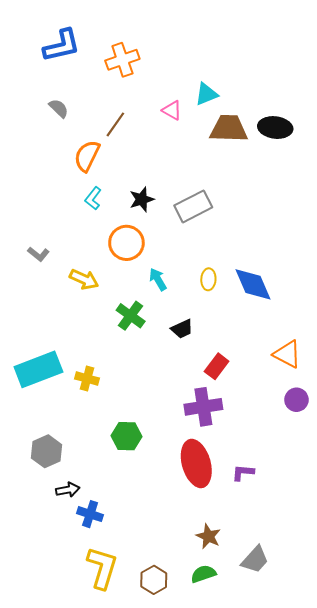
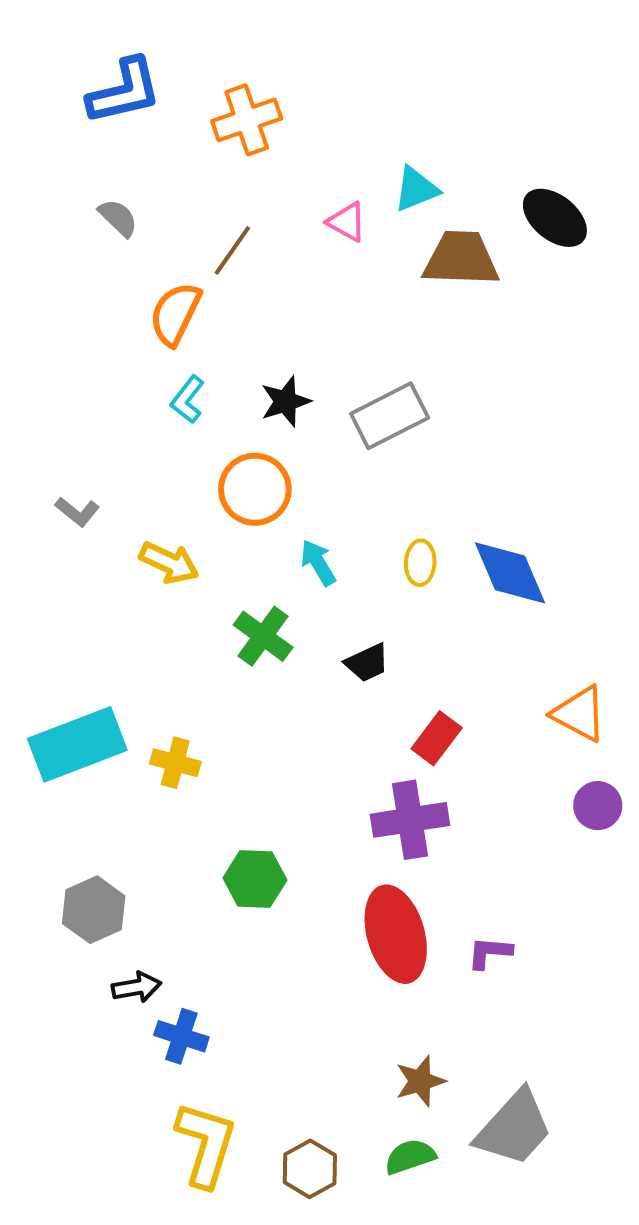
black ellipse: (275, 128) -> (555, 218), moved, turned 32
brown star: (208, 536) -> (420, 1081), turned 30
gray trapezoid: (255, 560) -> (514, 1128), size x1.4

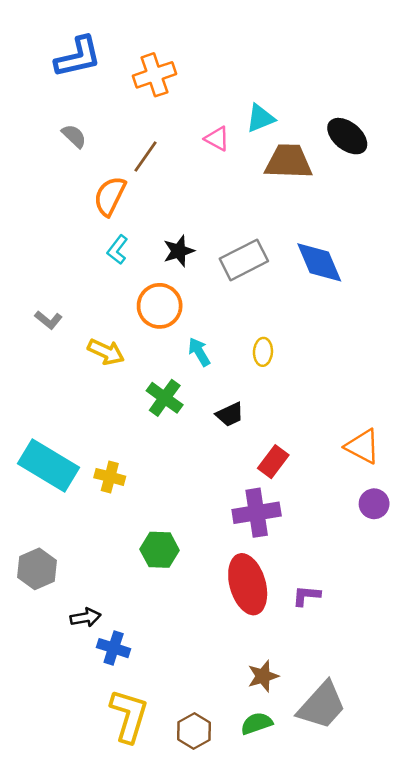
blue diamond: (510, 573) -> (319, 262), moved
cyan rectangle: (77, 744) -> (49, 465), turned 52
gray hexagon: (94, 910) -> (37, 569), moved

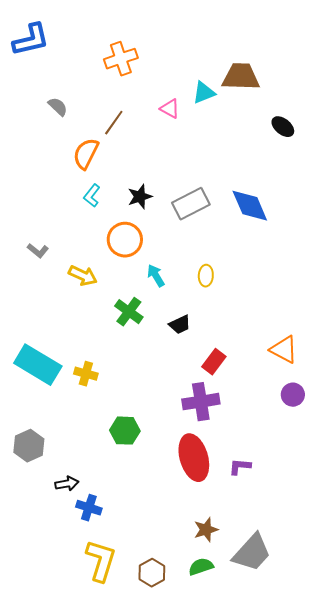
blue L-shape: (78, 57) -> (31, 40), moved
black ellipse: (347, 136) -> (283, 127), moved, size x0.7
brown trapezoid: (289, 162) -> (241, 77), moved

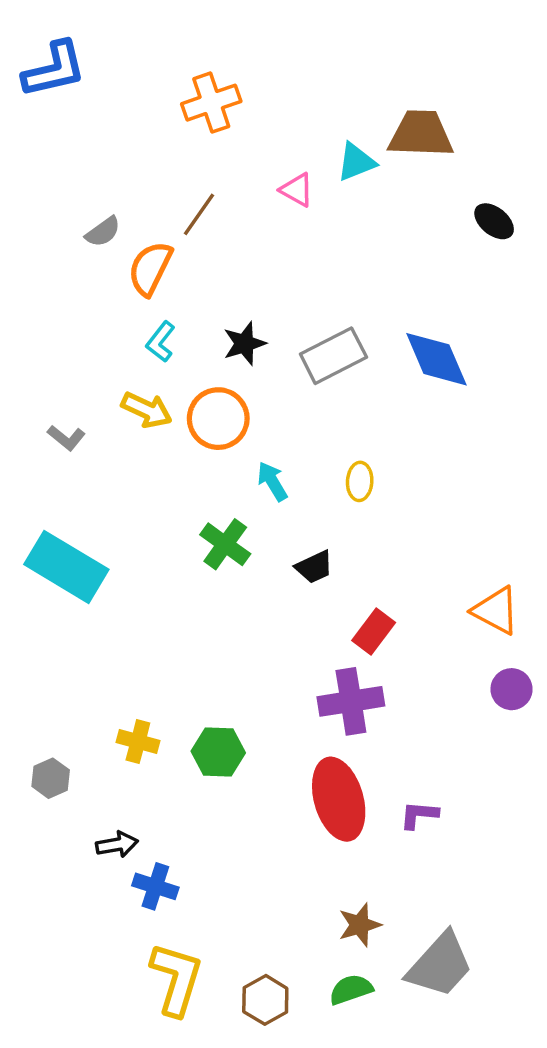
gray semicircle: (58, 107) -> (103, 232), moved, turned 100
yellow arrow: (83, 276) -> (147, 410), moved
cyan rectangle: (38, 365) -> (66, 567), moved
yellow cross: (86, 374) -> (138, 742), moved
gray hexagon: (29, 446) -> (51, 778), size x0.7

